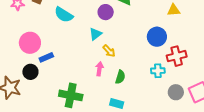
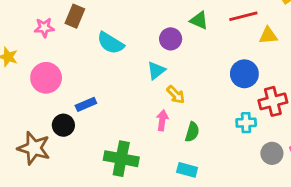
pink circle: (30, 43) -> (46, 78), moved

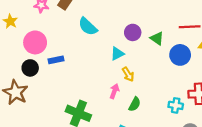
green triangle: (199, 20) -> (157, 38), moved
blue circle: (244, 74) -> (180, 55), moved
blue rectangle: (86, 104) -> (56, 60), moved
black circle: (63, 125) -> (30, 68), moved

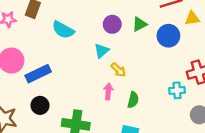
green triangle: (157, 38) -> (140, 24), turned -48
blue rectangle: (56, 60) -> (38, 74), size x1.5
black circle: (30, 68) -> (40, 105), moved

